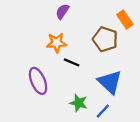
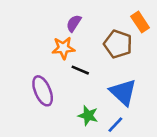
purple semicircle: (62, 11) -> (74, 23), moved

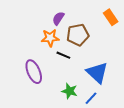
brown pentagon: (118, 44) -> (78, 35), moved, turned -30

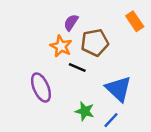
orange star: (50, 38) -> (61, 46), turned 30

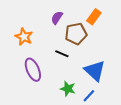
orange rectangle: (135, 21) -> (94, 17), moved, turned 70
orange star: (61, 46) -> (24, 37), moved

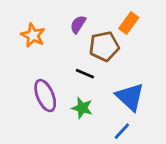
orange star: (24, 37) -> (33, 35), moved
green star: (68, 89) -> (82, 108), moved

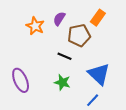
orange star: (33, 35) -> (35, 26), moved
purple ellipse: (45, 96) -> (21, 80), moved

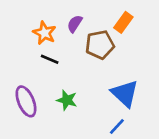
black line: (64, 56) -> (50, 59), moved
green star: (62, 82) -> (67, 100), moved

